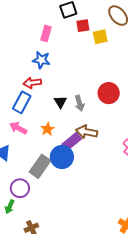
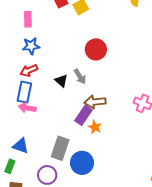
red circle: (109, 93) -> (96, 49), moved
pink arrow: (18, 128) -> (27, 108), moved
orange star: (48, 129) -> (95, 127), moved
blue circle: (62, 157) -> (82, 163), moved

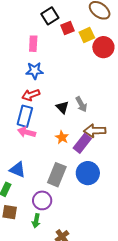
red circle: (96, 49) -> (103, 47), moved
orange star: (95, 127) -> (62, 137), moved
blue circle: (82, 163) -> (88, 173), moved

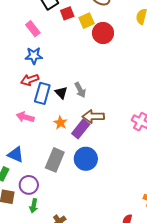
pink rectangle: (33, 44) -> (33, 29), turned -42
blue rectangle: (25, 116) -> (42, 93), moved
purple circle: (42, 200) -> (29, 185), moved

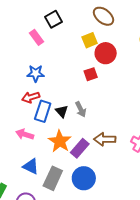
red square: (67, 13) -> (91, 74), moved
pink rectangle: (33, 29) -> (37, 37), moved
brown arrow: (93, 116) -> (105, 139), moved
orange star: (60, 123) -> (60, 141), size x1.6
blue triangle: (16, 154) -> (31, 166), moved

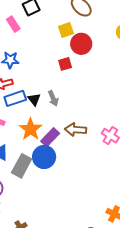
blue rectangle: (43, 111) -> (15, 98), turned 50
blue circle: (84, 178) -> (44, 157), moved

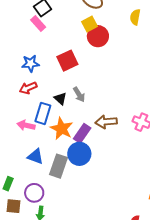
pink rectangle: (13, 24) -> (38, 23), moved
yellow square: (66, 30) -> (90, 24), moved
red square: (65, 64) -> (67, 61), moved, size x1.5
blue rectangle: (15, 98) -> (43, 113), moved, turned -45

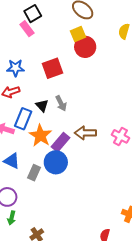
gray rectangle: (59, 166) -> (34, 173), size x0.7

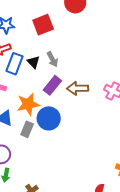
blue rectangle: (23, 119) -> (15, 64), moved
orange star: (40, 136) -> (28, 104), moved, turned 30
purple rectangle: (61, 142) -> (52, 85), moved

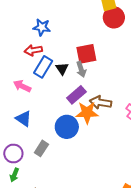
red square: (43, 25) -> (86, 54), moved
orange star: (28, 104) -> (87, 113), moved
gray rectangle: (27, 129) -> (41, 148), moved

